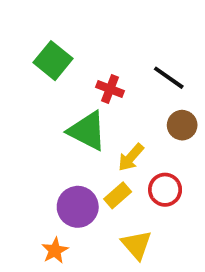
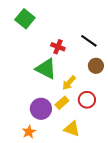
green square: (53, 61) -> (25, 19), moved
yellow triangle: (137, 245) -> (72, 129), turned -30

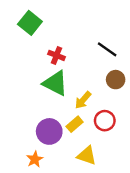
red cross: (58, 47) -> (56, 55), moved

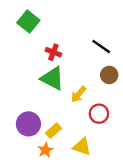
yellow rectangle: (75, 124) -> (53, 131), moved
purple circle: (49, 131) -> (28, 124), moved
orange star: (35, 159) -> (45, 150), moved

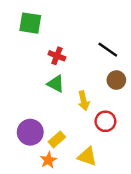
green square: (28, 22) -> (30, 23), turned -30
green triangle: (52, 78) -> (56, 84), size x0.7
yellow arrow: (78, 94) -> (84, 101), turned -54

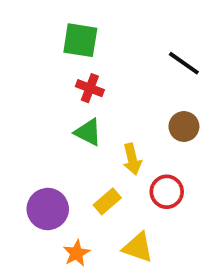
green square: (30, 23) -> (80, 40), moved
black line: (108, 50) -> (184, 63), moved
yellow rectangle: (57, 139) -> (107, 201), moved

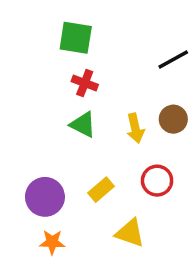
black line: (184, 63) -> (173, 59), turned -64
yellow arrow: (132, 159) -> (135, 128), moved
orange star: (77, 253) -> (52, 242), moved, turned 30

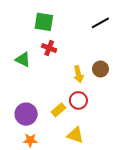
black line: (173, 59) -> (100, 23), moved
green triangle: (83, 125) -> (23, 60), moved
red circle: (157, 181) -> (78, 100), moved

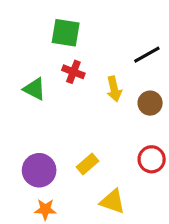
black line: (100, 23) -> (147, 55), moved
yellow arrow: (78, 74) -> (114, 89), moved
red circle: (78, 100) -> (152, 159), moved

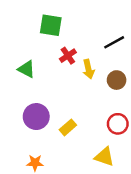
red cross: (73, 72) -> (68, 56), moved, turned 35
purple circle: (39, 170) -> (36, 117), moved
yellow triangle: (113, 201) -> (104, 157), moved

